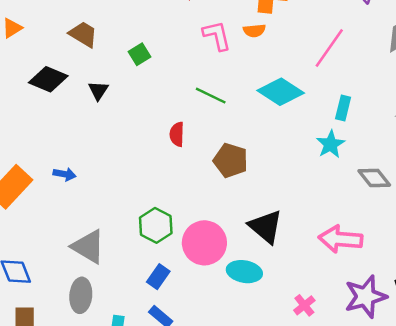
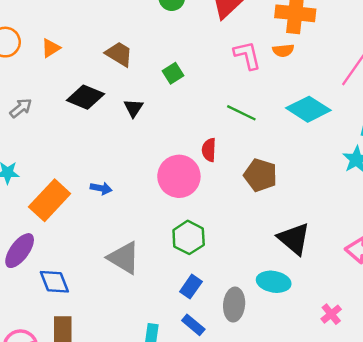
pink circle: (204, 243) -> (179, 176), moved
gray ellipse: (81, 295) -> (234, 305), moved

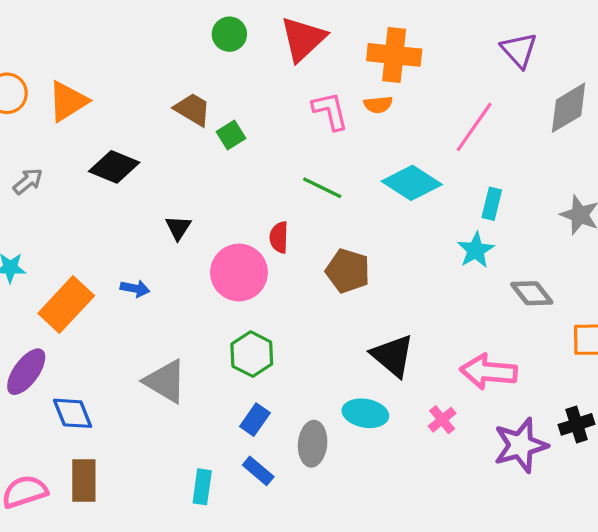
orange triangle: (51, 48) -> (68, 101), size x1.6
brown trapezoid: (119, 54) -> (193, 109), moved
black triangle: (133, 108) -> (178, 228), moved
pink cross: (331, 314) -> (442, 420), moved

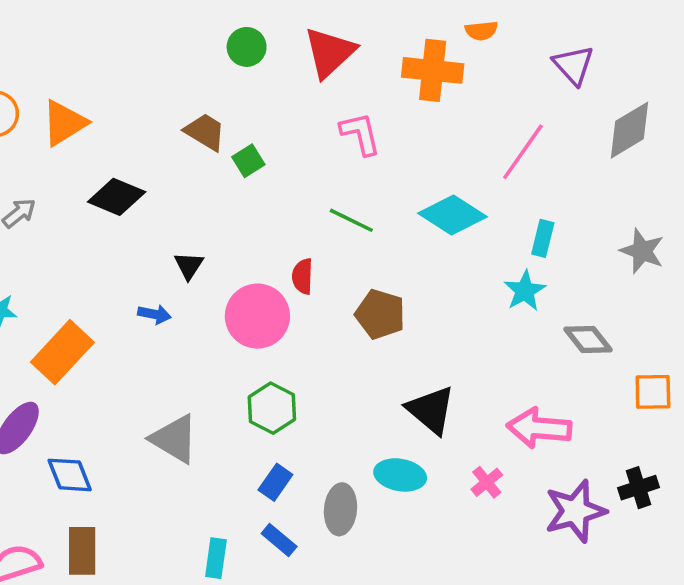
orange semicircle: (378, 105) -> (481, 31), moved
blue arrow: (135, 288) -> (154, 314), moved

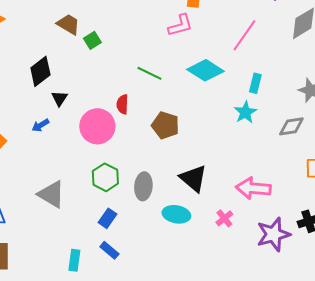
pink L-shape: (360, 134) -> (180, 25), moved, turned 88
black diamond: (117, 197) -> (40, 71), moved, turned -60
blue arrow: (154, 314) -> (40, 125), turned 138
gray diamond: (588, 340) -> (291, 126), moved, turned -60
gray ellipse: (341, 509) -> (143, 186), moved

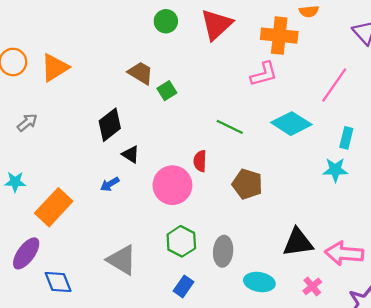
black triangle: (59, 98) -> (131, 154), turned -30
cyan star: (245, 112) -> (335, 170), turned 30
black triangle: (193, 178) -> (298, 242), moved, turned -48

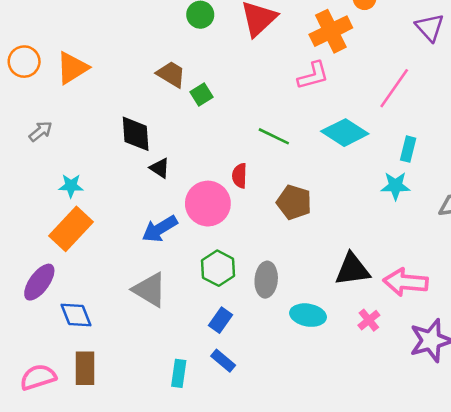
orange cross: (279, 36) -> (331, 31), turned -32
black diamond: (110, 125) -> (136, 134), turned -56
cyan star: (15, 182) -> (71, 186), moved
blue arrow: (110, 184) -> (160, 229), moved, size x1.6

